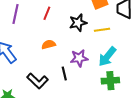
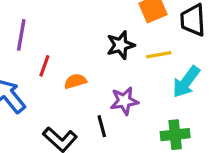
red line: (47, 13) -> (44, 66), moved
cyan arrow: (107, 57) -> (186, 82), moved

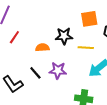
orange semicircle: (75, 81) -> (42, 48), moved
black line: (102, 126) -> (35, 73), moved, turned -40

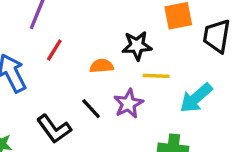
yellow line: (86, 48) -> (156, 76), moved
purple star: (58, 71) -> (128, 104), turned -30

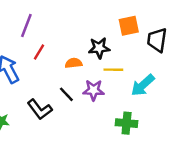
purple star: (128, 104) -> (94, 90), turned 30

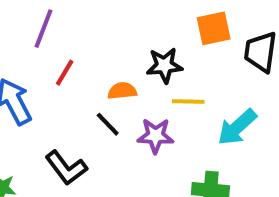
black line: (66, 94) -> (108, 124), moved

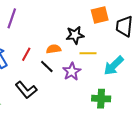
red line: (65, 73) -> (26, 54), moved
purple star: (155, 136) -> (72, 72), turned -30

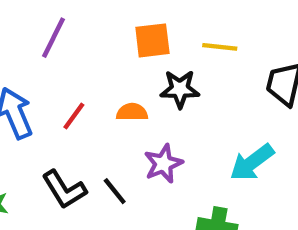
orange square: (100, 15) -> (152, 40), moved
yellow line: (88, 53) -> (220, 47), moved
black line: (47, 67) -> (115, 191), moved

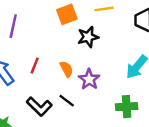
orange semicircle: (132, 112) -> (66, 69), moved, turned 77

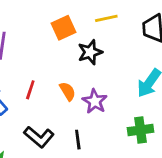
black line: (67, 101) -> (78, 140), moved, turned 49

